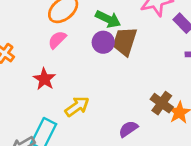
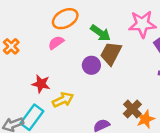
purple circle: (103, 42) -> (91, 65), moved
red star: (44, 79) -> (41, 84), moved, turned -30

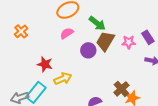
pink star: (142, 24) -> (129, 42), moved, size x0.6
pink semicircle: (56, 43) -> (67, 33), moved

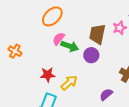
green arrow: (97, 23) -> (70, 46), moved
purple circle: (88, 50) -> (91, 55), moved

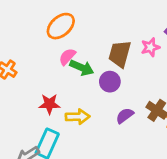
yellow arrow: (69, 83) -> (78, 117), turned 36
purple semicircle: (106, 94) -> (125, 116), moved

